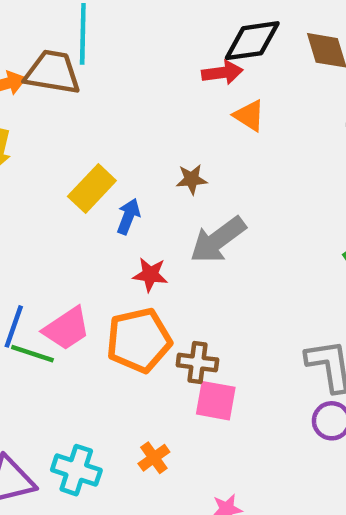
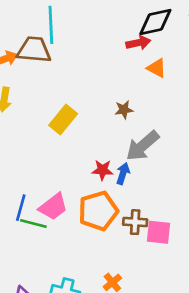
blue arrow: (128, 216) -> (123, 174), moved
pink square: (216, 401) -> (159, 232), moved

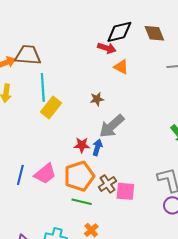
cyan line: (51, 25) -> (43, 87), moved
red arrow: (138, 43) -> (107, 48), turned 30
brown cross: (135, 222) -> (107, 184), turned -36
green line: (33, 224) -> (82, 202), moved

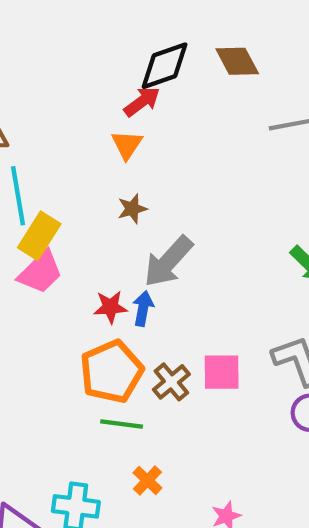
red arrow: (107, 48) -> (142, 102), turned -48
orange triangle: (121, 67) -> (127, 145), moved, turned 42
pink trapezoid: (45, 174) -> (40, 272), moved
pink square: (125, 191) -> (222, 372), moved

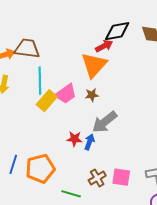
orange triangle: (127, 145) -> (94, 65), size x1.8
pink trapezoid: (40, 272) -> (66, 94), moved
orange pentagon: (112, 372) -> (40, 169), moved

